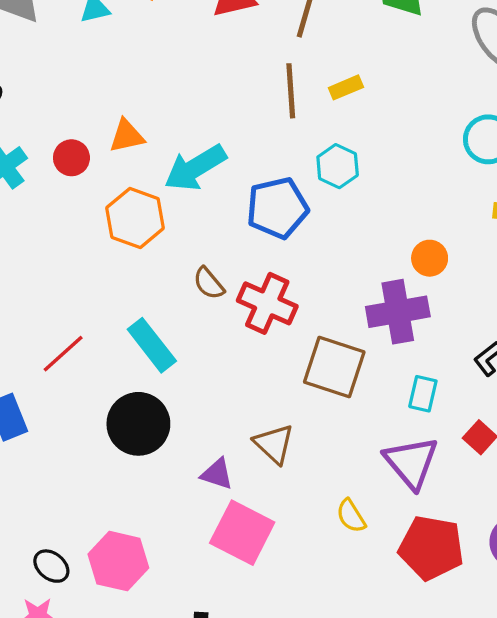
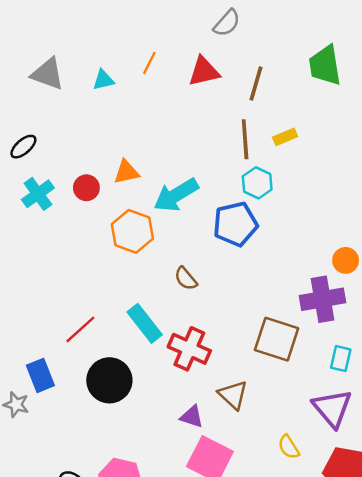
cyan hexagon: (338, 166) -> (257, 183), moved
red cross: (267, 303) -> (189, 349), moved
black circle: (138, 424) -> (109, 380), moved

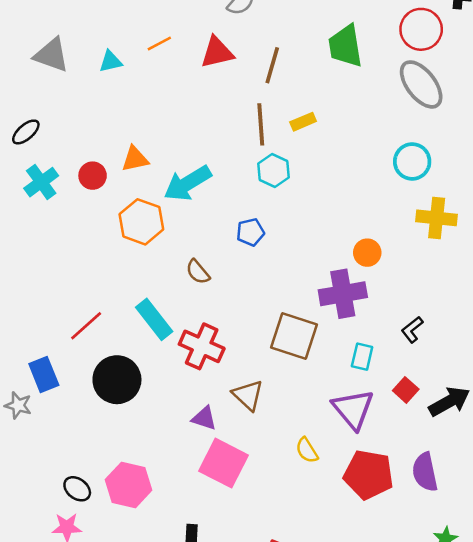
orange line: (149, 63) -> (159, 43), turned 35
blue pentagon: (235, 224) -> (250, 232), moved, size x0.6

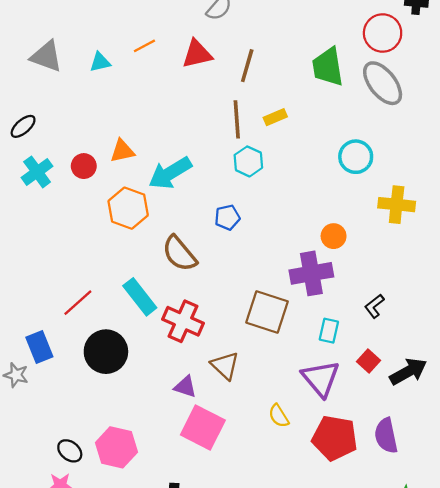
green trapezoid: (345, 46) -> (328, 67), moved
cyan circle: (412, 161) -> (356, 157), moved
brown semicircle: (198, 272) -> (179, 254), size x1.6

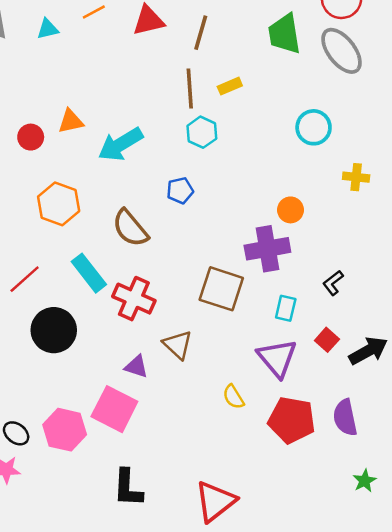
yellow cross: (397, 205) -> (356, 177), size x0.7
orange hexagon: (128, 208) -> (59, 204), moved
pink square: (203, 428) -> (114, 409), moved

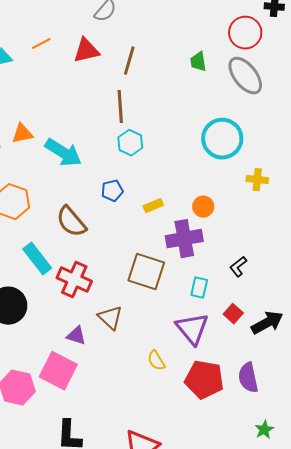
green trapezoid: (284, 34) -> (198, 62), size x0.6
yellow rectangle: (230, 86) -> (153, 206), moved
cyan circle: (314, 127) -> (222, 139), size x1.4
cyan arrow: (121, 144) -> (63, 153), turned -117

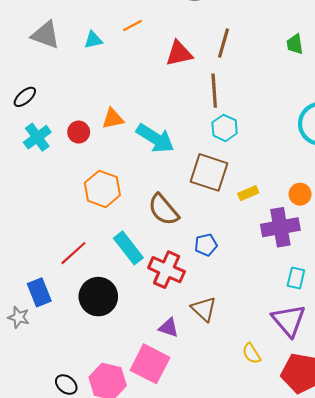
red triangle: (86, 51) -> (179, 53), moved
blue pentagon: (112, 191) -> (206, 245), moved
brown square: (146, 272) -> (209, 172), moved

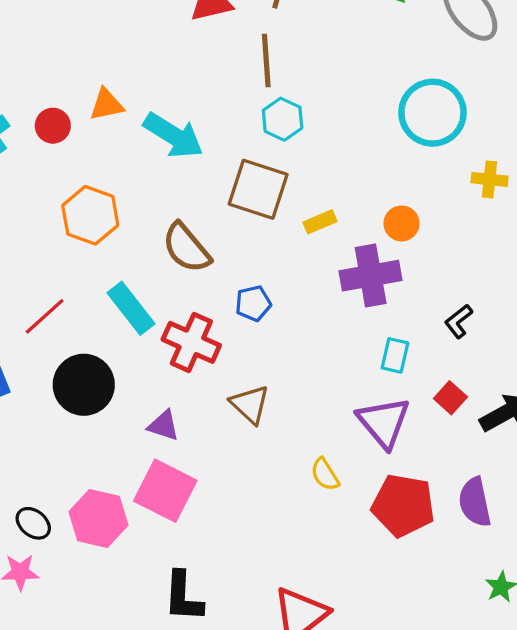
purple triangle: (169, 328) -> (164, 426), moved

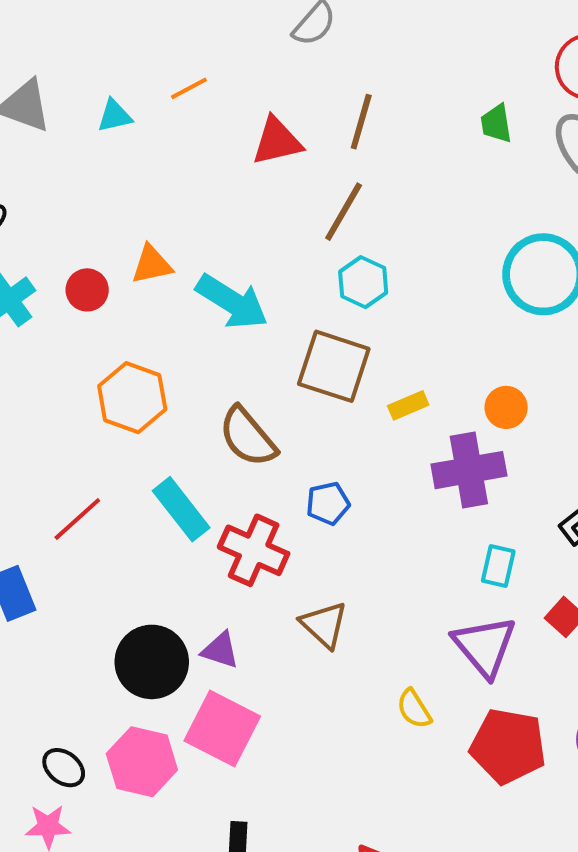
brown line: (266, 61) -> (344, 212), turned 34
black circle: (84, 385) -> (152, 662), moved

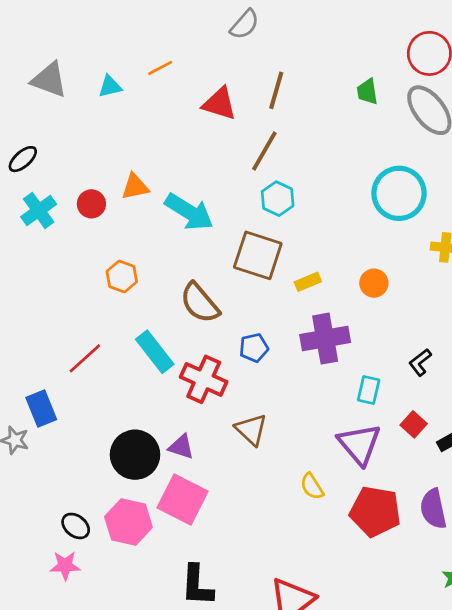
red triangle: (277, 141) -> (219, 104), turned 30
orange hexagon: (132, 398) -> (122, 276), size x0.7
purple cross: (469, 470) -> (325, 339), moved

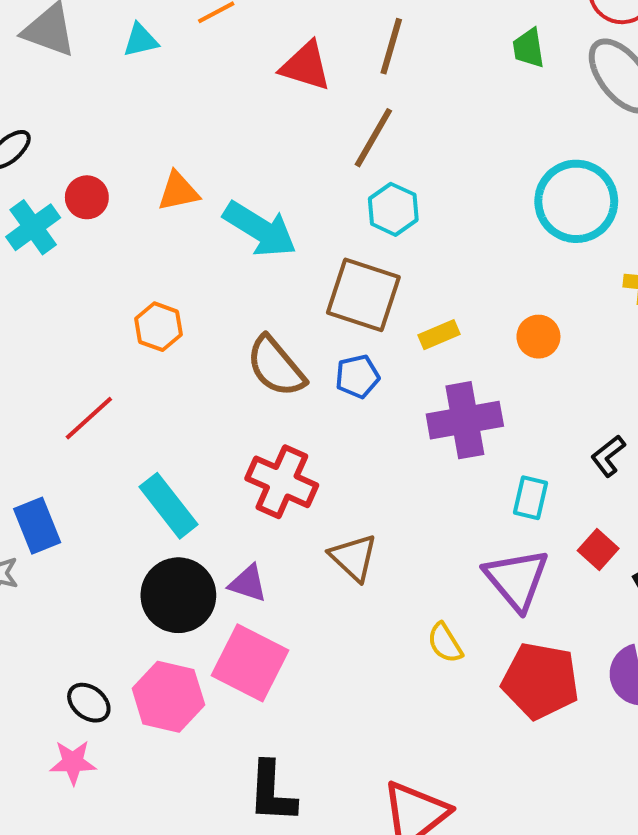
red circle: (91, 204) -> (87, 197), moved
blue pentagon: (254, 348) -> (357, 376), moved
cyan rectangle: (155, 352) -> (168, 506), moved
red line: (85, 358) -> (89, 418), moved

